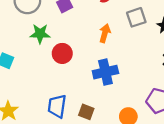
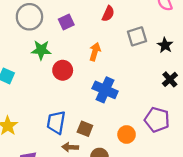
orange arrow: (105, 33) -> (95, 52), moved
blue cross: (105, 72) -> (105, 90), turned 35

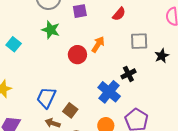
red circle: (63, 70) -> (77, 55), moved
black cross: (170, 79) -> (128, 74), moved
blue cross: (105, 90) -> (109, 92), moved

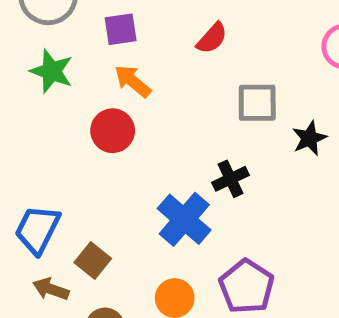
orange arrow: (98, 44) -> (133, 81), moved, turned -84

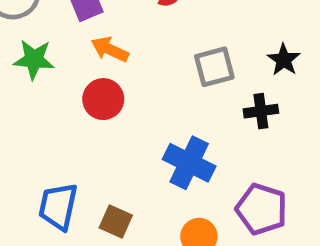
gray square: (257, 103) -> (214, 67), moved
black cross: (231, 179) -> (261, 111), moved, turned 32

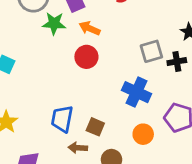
green star: (34, 59) -> (54, 23), moved
gray square: (214, 67) -> (151, 51), moved

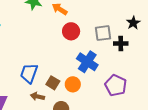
red circle: (86, 57) -> (71, 31), moved
orange circle: (143, 134) -> (73, 84), moved

